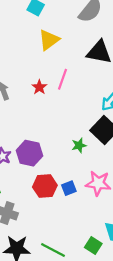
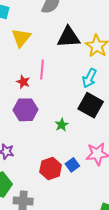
green star: (79, 145) -> (62, 125), moved
purple hexagon: (29, 153) -> (26, 110), moved

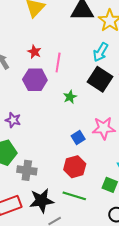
pink line: (42, 70) -> (58, 63), moved
red hexagon: (51, 168) -> (75, 167), moved

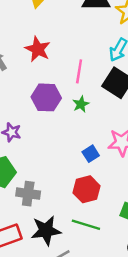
red star: (34, 52) -> (38, 49), size x1.5
pink line: (58, 63) -> (79, 71), moved
purple hexagon: (35, 80) -> (46, 97), moved

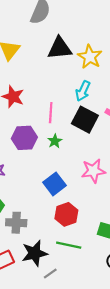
blue square: (91, 154) -> (55, 184), moved, size x1.5

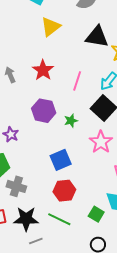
pink line: (51, 113) -> (77, 81), moved
pink star: (93, 171) -> (101, 142), moved, turned 30

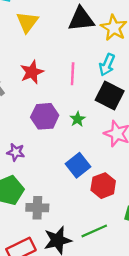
red star: (43, 70) -> (32, 72), turned 30
red hexagon: (64, 191) -> (103, 186), moved
green line: (59, 219) -> (94, 231), turned -35

